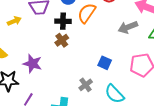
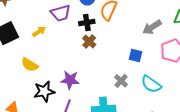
gray arrow: (128, 27) -> (152, 27), moved
purple star: (32, 64) -> (70, 80), moved

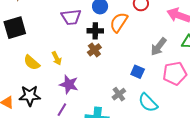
gray arrow: (152, 27) -> (159, 47), turned -30
yellow arrow: (39, 32) -> (57, 58), moved, turned 88
black star: (44, 91) -> (30, 96), moved

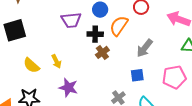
gray arrow: (159, 47) -> (145, 48), moved
brown cross: (94, 50) -> (102, 52), moved
blue square: (138, 72) -> (137, 75), turned -32

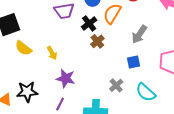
black cross: (95, 34) -> (89, 23), turned -35
yellow semicircle: (31, 65) -> (23, 48), moved

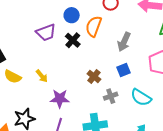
brown cross: (97, 41) -> (94, 76), moved
gray cross: (116, 85) -> (111, 96), turned 32

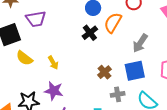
purple trapezoid: (46, 33) -> (36, 19), moved
blue square: (124, 70) -> (135, 71), size x1.5
purple star: (60, 99) -> (54, 91), moved

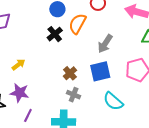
yellow arrow: (53, 63) -> (18, 65), turned -96
gray cross: (118, 94) -> (74, 95), moved, turned 32

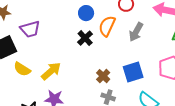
gray arrow: (105, 44) -> (136, 32), moved
yellow arrow: (18, 65) -> (51, 71), size x1.5

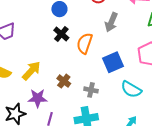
orange semicircle: (107, 26) -> (85, 43), moved
brown cross: (103, 76) -> (64, 81), moved

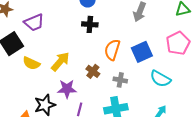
black cross: (61, 34) -> (90, 24), turned -35
orange semicircle: (85, 43) -> (112, 50), moved

